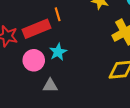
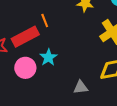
gray triangle: (50, 86) -> (81, 87), moved

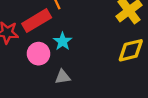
gray triangle: (81, 87) -> (63, 77), moved

